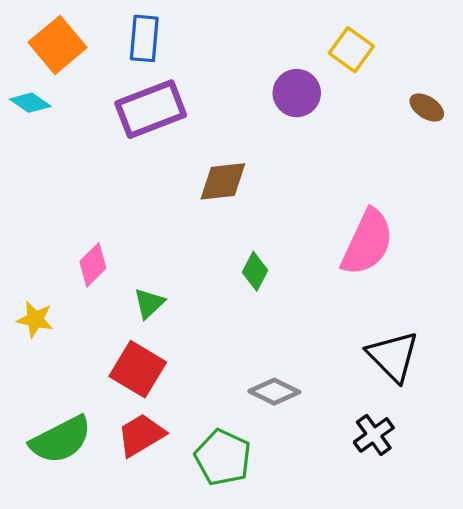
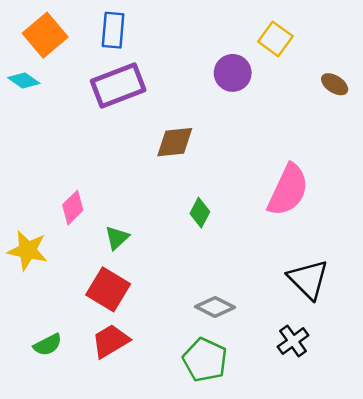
yellow star: (35, 319) -> (27, 250), size x1.4
green semicircle: (61, 440) -> (48, 345), size x0.6
green pentagon: (223, 457) -> (205, 360), moved

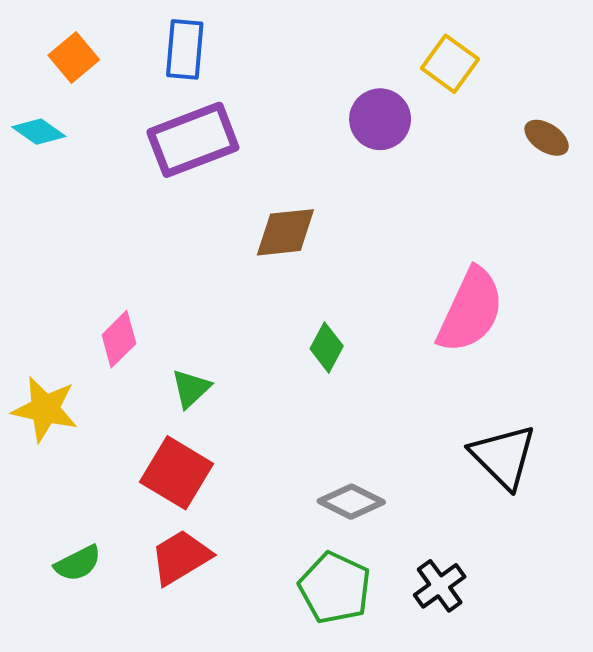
orange square: (45, 35) -> (74, 58), size x0.7
black cross: (293, 341) -> (440, 586), moved

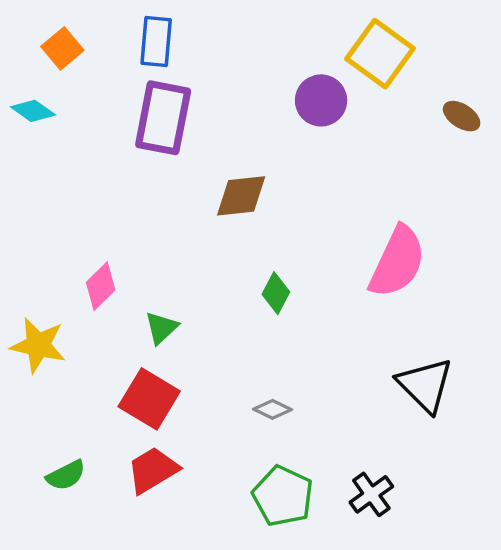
yellow square: (450, 64) -> (380, 54), size x1.4
purple rectangle: (193, 140) -> (163, 118), turned -58
gray diamond: (351, 502) -> (272, 409), moved, size x0.7

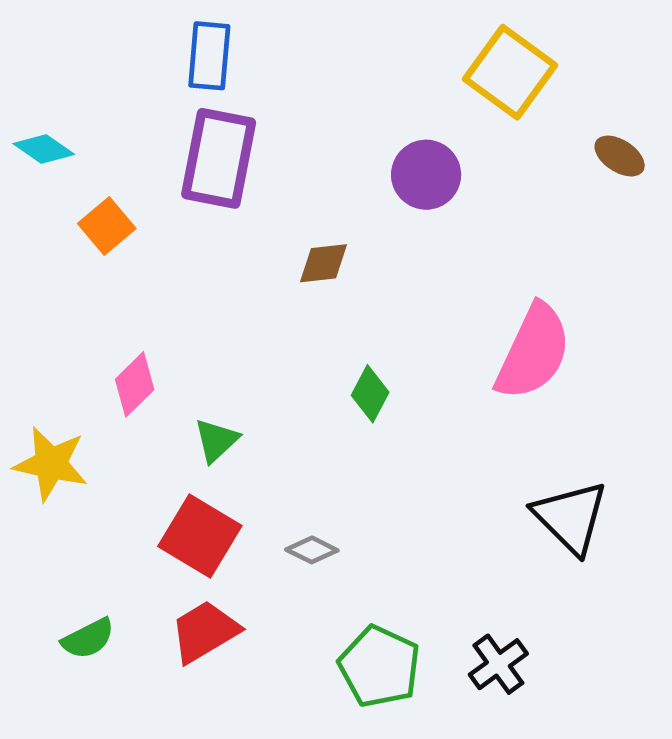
orange square: (62, 48) -> (107, 226), moved
purple circle: (321, 100) -> (426, 175), moved
brown diamond: (241, 196) -> (324, 263), size x0.7
gray diamond: (272, 409) -> (312, 550), moved

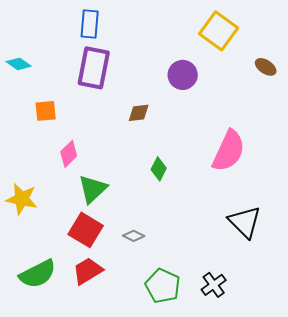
orange square: (107, 226) -> (46, 111), moved, turned 35
pink diamond: (135, 384) -> (69, 154), moved
green triangle: (216, 440) -> (93, 189), size x1.5
green semicircle: (88, 639) -> (38, 274), size x1.6

